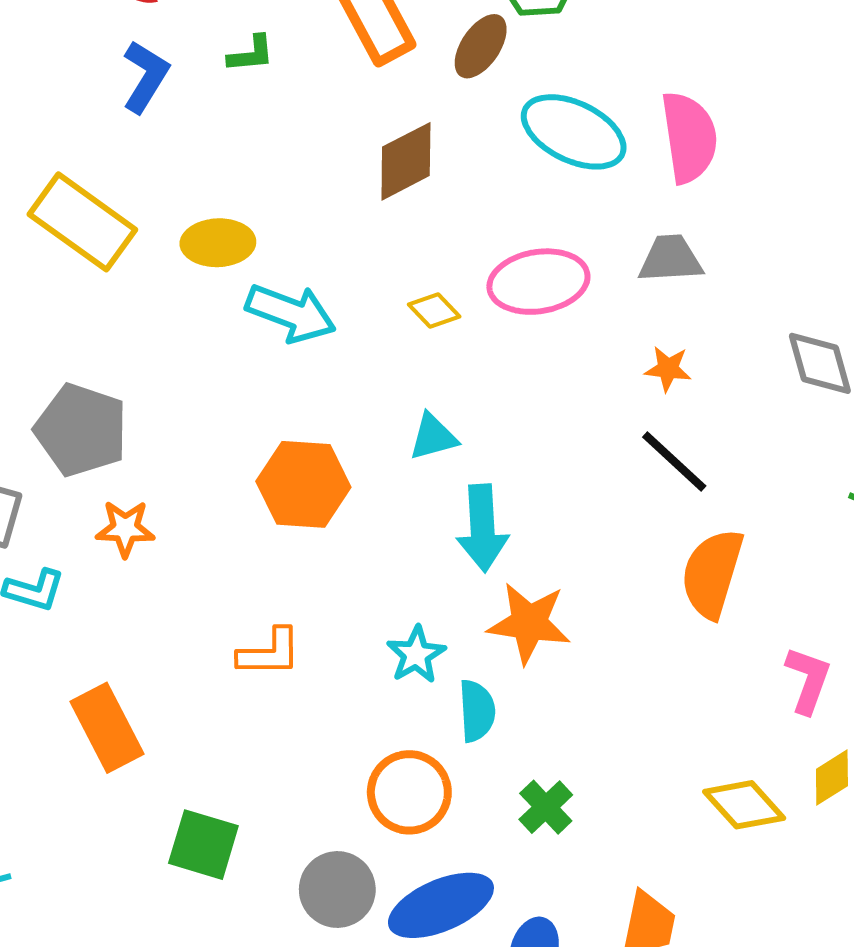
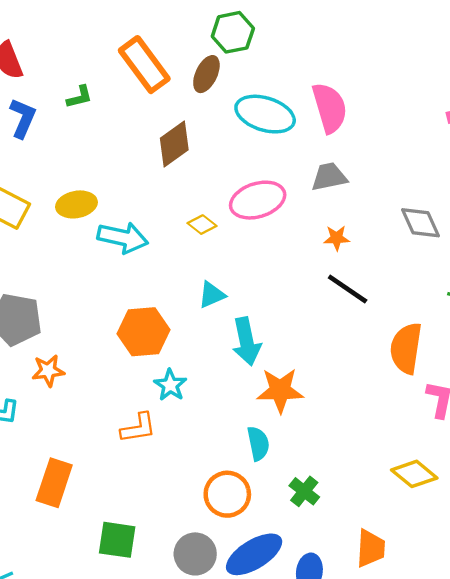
orange semicircle: (712, 573) -> (406, 348), moved
cyan star: (416, 655) -> (170, 385), moved
orange rectangle: (107, 728) -> (54, 483), turned 54

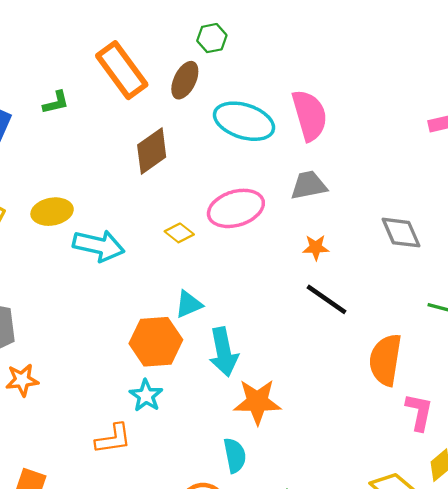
green hexagon: (233, 32) -> (212, 38), size x0.7
orange hexagon: (144, 332) -> (156, 342), moved

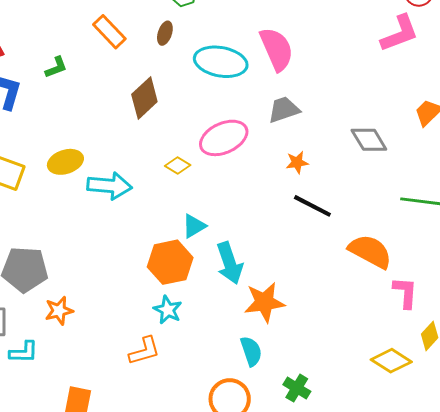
orange rectangle: (122, 70) -> (109, 32), size x0.7
brown ellipse: (185, 80) -> (165, 33), size x0.7
orange semicircle: (385, 360) -> (370, 251), turned 117

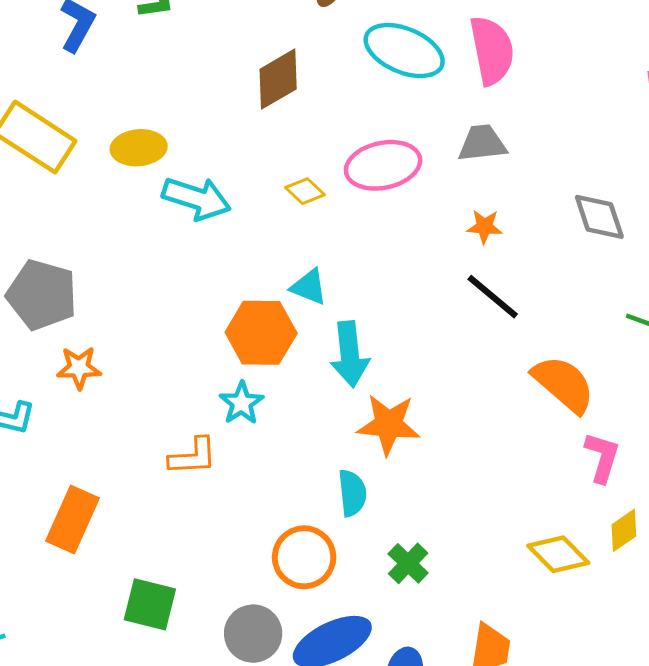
cyan triangle: (194, 226) -> (309, 287), turned 40

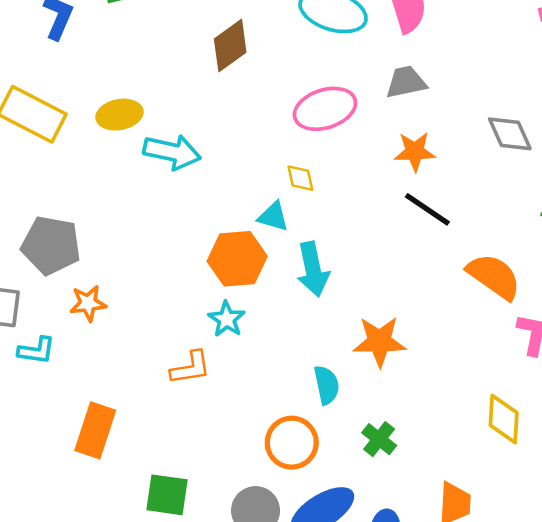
yellow diamond: (305, 191) -> (300, 178), moved, turned 40
orange star: (484, 227) -> (415, 152), size x1.4
orange star: (389, 424) -> (379, 341), moved
yellow diamond: (558, 554) -> (504, 419), turned 54

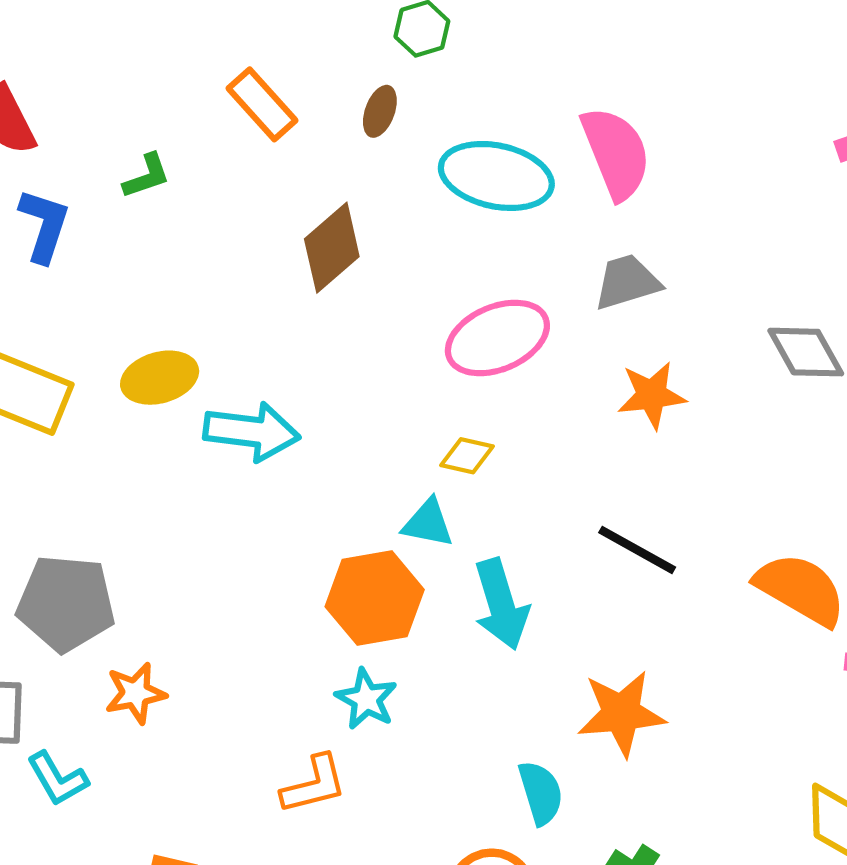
yellow diamond: (300, 178) -> (467, 456), turned -60
black line: (427, 209) -> (637, 550), moved
cyan L-shape: (36, 351) -> (57, 779), turned 57

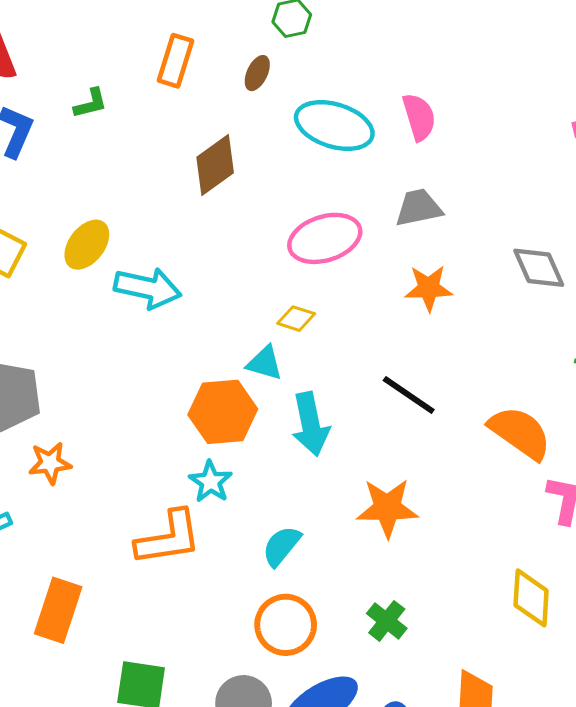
orange rectangle: (262, 104) -> (176, 61), turned 54
pink semicircle: (616, 153) -> (419, 117), size x0.7
yellow ellipse: (160, 378) -> (87, 245), turned -42
orange L-shape: (314, 785) -> (169, 538), size x1.4
cyan semicircle: (541, 793) -> (282, 546), moved, turned -129

